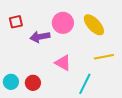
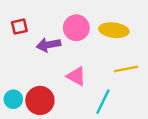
yellow ellipse: (94, 25) -> (114, 30), turned -40
red circle: (33, 83) -> (40, 100), size x1.5

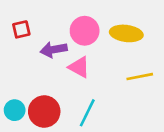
pink triangle: (76, 76) -> (79, 67), moved
cyan line: (103, 102) -> (87, 113), moved

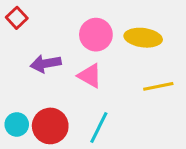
red square: (21, 29) -> (17, 18), moved, turned -30
purple arrow: (54, 50) -> (46, 64), moved

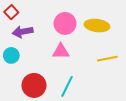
purple arrow: (46, 64) -> (23, 32), moved
pink triangle: (90, 76) -> (61, 51), turned -30
cyan circle: (17, 124) -> (11, 55), moved

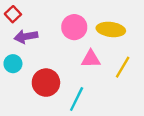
pink triangle: (61, 51) -> (91, 59), moved
yellow line: (107, 59) -> (123, 67), turned -48
red circle: (34, 85) -> (46, 83), moved

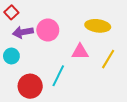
pink circle: (74, 27) -> (48, 30), moved
red circle: (46, 83) -> (30, 86), moved
cyan line: (77, 99) -> (58, 76), moved

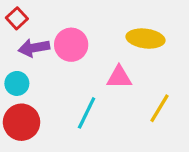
yellow line: (108, 59) -> (159, 108), moved
red circle: (30, 86) -> (22, 122), moved

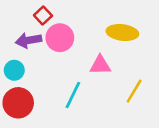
red square: (17, 18) -> (43, 16), moved

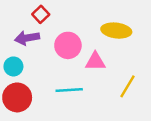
pink circle: (60, 38) -> (68, 45), moved
cyan line: (73, 95) -> (69, 90), turned 60

